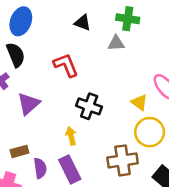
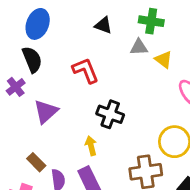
yellow triangle: (139, 102) -> (164, 60), moved
brown rectangle: (19, 151) -> (36, 162), turned 60

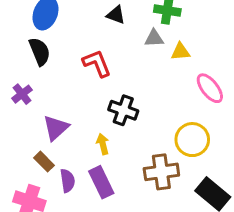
yellow triangle: (164, 60) -> (180, 52), turned -42
purple cross: (16, 87) -> (22, 94), moved
purple triangle: (46, 112) -> (56, 128), moved

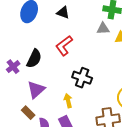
black triangle: (116, 15) -> (63, 13), moved
black semicircle: (40, 52) -> (34, 59), moved, turned 48
red L-shape: (97, 63) -> (64, 46), turned -105

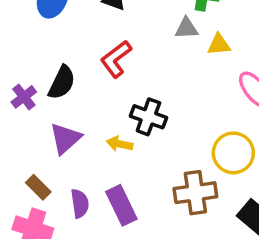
yellow arrow: (68, 101) -> (120, 144), moved, turned -64
brown rectangle: (28, 113) -> (38, 187), moved

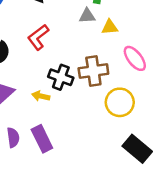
brown cross: (195, 193) -> (93, 71), moved

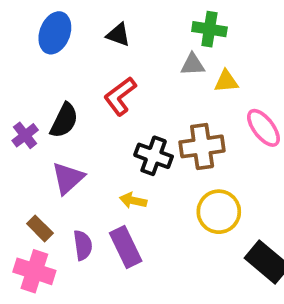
yellow arrow: (41, 96) -> (133, 201), moved
yellow circle: (120, 102) -> (219, 212), moved

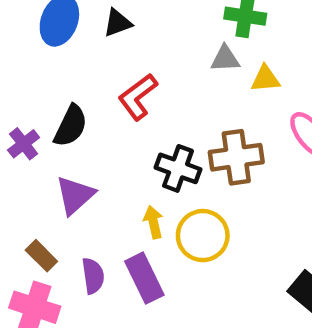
black triangle: (118, 35) -> (118, 23), moved, turned -40
yellow arrow: (133, 201) -> (153, 222), turned 65
yellow circle: (219, 212) -> (203, 236), moved

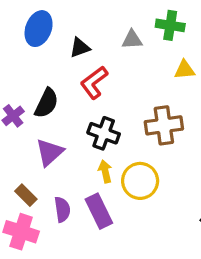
black triangle: (118, 23) -> (80, 48), moved
gray triangle: (225, 59) -> (132, 40), moved
black cross: (178, 168) -> (104, 133), moved

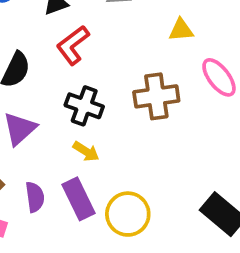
yellow arrow: (105, 171) -> (86, 151), turned 135
yellow circle: (140, 181) -> (128, 214), moved

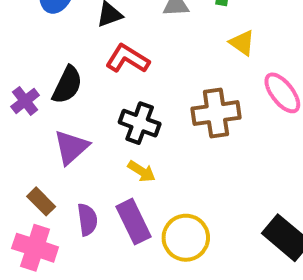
yellow triangle: (181, 30) -> (242, 43), turned 40
red L-shape: (73, 45) -> (128, 59), turned 69

